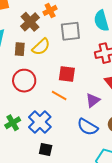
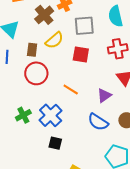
brown rectangle: (20, 49) -> (32, 50), moved
red square: (67, 74) -> (81, 54), moved

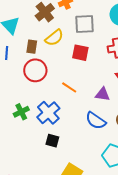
purple triangle: (104, 95) -> (103, 94), turned 42

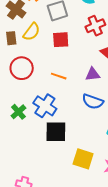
brown rectangle: (32, 47) -> (11, 38), moved
black square: (52, 141) -> (56, 132), size x1.6

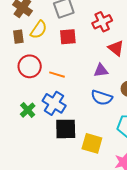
orange line: (59, 76) -> (57, 75), moved
yellow square: (83, 159) -> (92, 143), moved

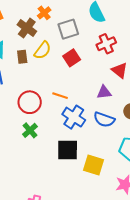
red square: (68, 37) -> (72, 58), turned -30
red circle: (30, 66) -> (30, 102), moved
blue cross: (54, 103) -> (74, 117), moved

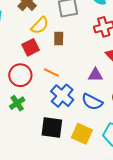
brown rectangle: (22, 57) -> (59, 39), moved
red square: (72, 58) -> (31, 47), moved
yellow square: (94, 165) -> (82, 134), moved

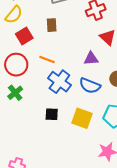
yellow semicircle: (40, 25) -> (14, 15), moved
black square: (52, 127) -> (52, 114), size x0.6

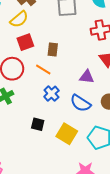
brown rectangle: (52, 25) -> (53, 49), moved
blue cross: (59, 82) -> (51, 94), size x0.7

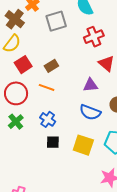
brown rectangle: (53, 49) -> (51, 66), turned 64
blue cross: (51, 94) -> (48, 119), moved

